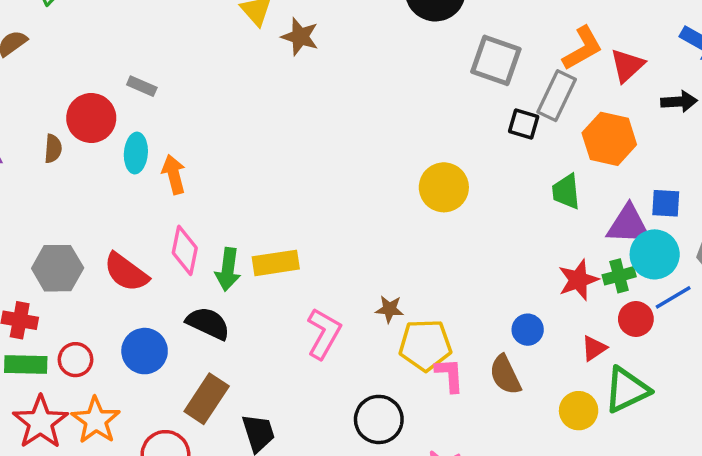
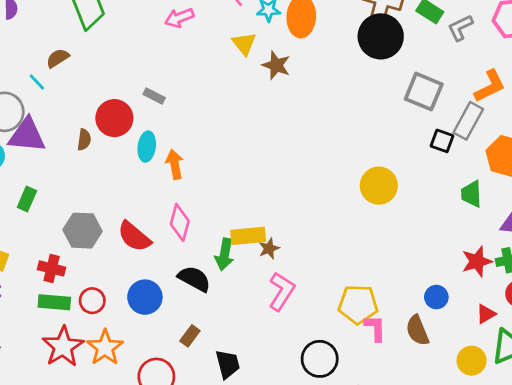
green arrow: (228, 269) -> (224, 254), moved
brown star: (389, 309) -> (269, 249), moved, turned -30
brown rectangle: (207, 399) -> (190, 336), size x0.6

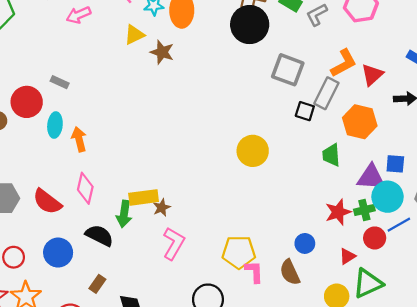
yellow triangle: (244, 44) -> (134, 35), turned 45

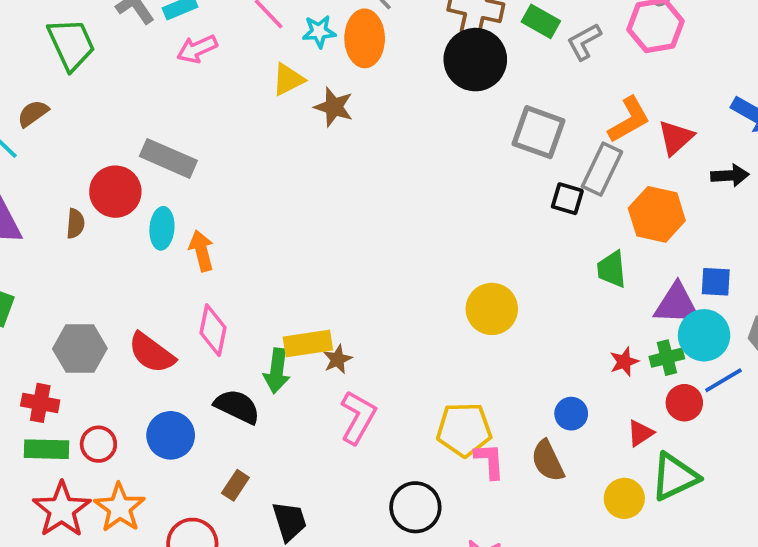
gray rectangle: (60, 82) -> (168, 158), size x1.8
yellow circle: (253, 151) -> (492, 309), moved
red star: (338, 212) -> (624, 362), size x0.7

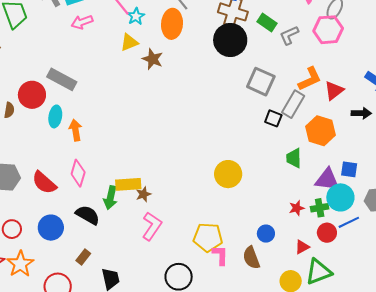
cyan star: (319, 32) -> (136, 16), moved, turned -30

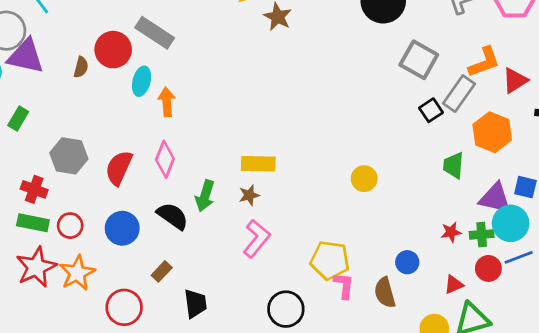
black square: (273, 118) -> (431, 110), turned 30
yellow circle: (228, 174) -> (364, 179), size x0.7
red semicircle: (44, 183) -> (119, 168), turned 68
yellow rectangle: (128, 184) -> (258, 164), moved

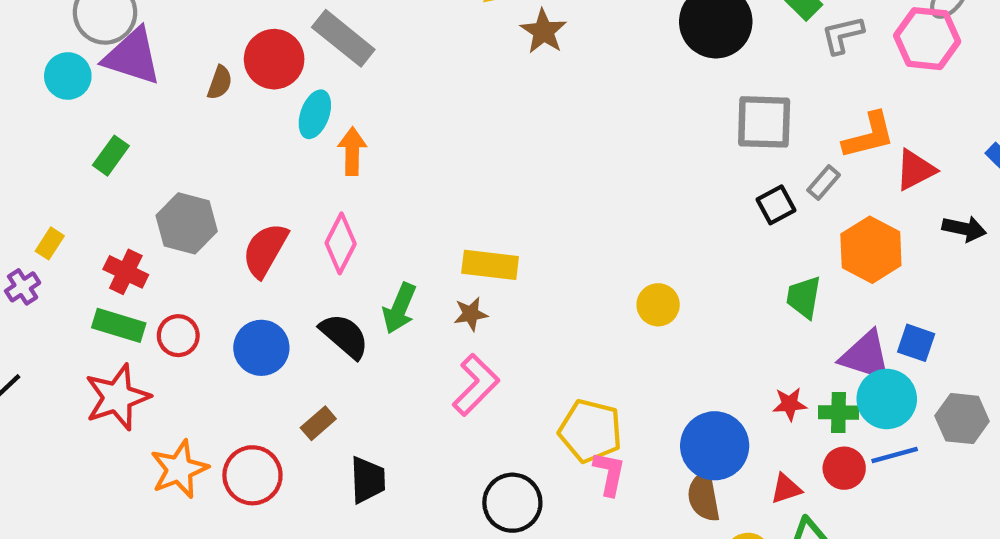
gray square: (419, 60) -> (764, 122), turned -33
gray rectangle: (459, 94) -> (824, 182), size x0.6
blue circle: (407, 262) -> (715, 446), size x1.8
orange star: (77, 273) -> (179, 469), moved
brown semicircle: (385, 293) -> (704, 496), moved

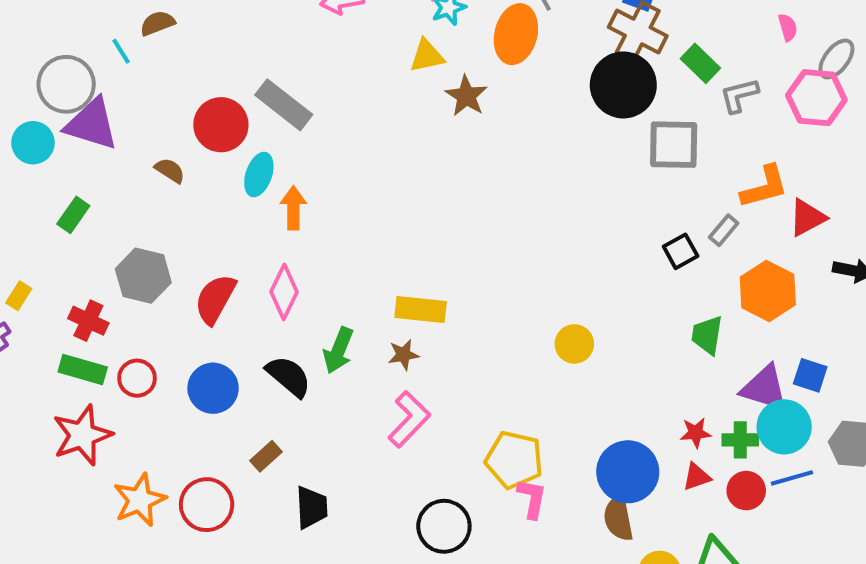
brown semicircle: (220, 83) -> (170, 170), moved, turned -76
gray square: (764, 122) -> (674, 145), moved
red triangle: (786, 489) -> (697, 477), moved

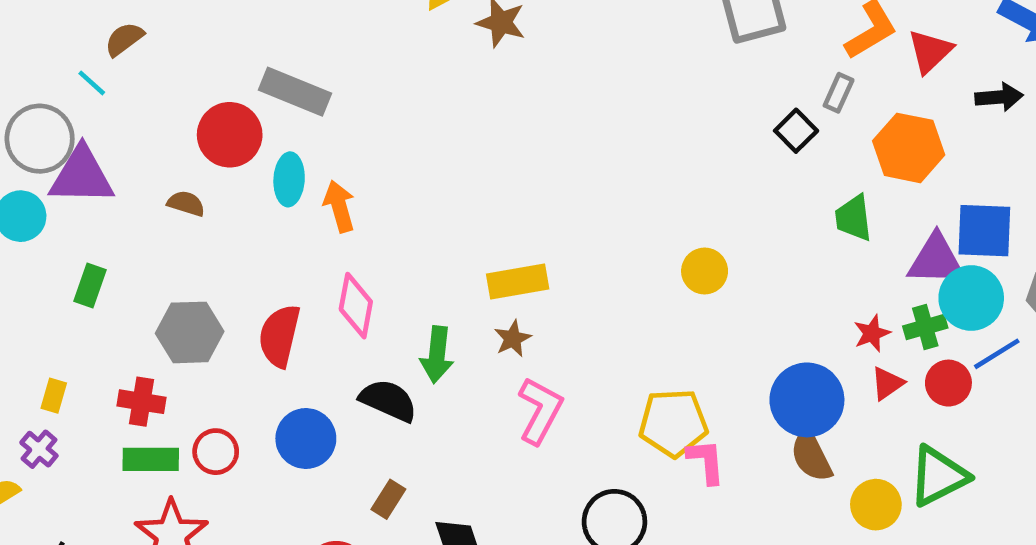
blue square: (810, 375) -> (984, 231), size x1.5

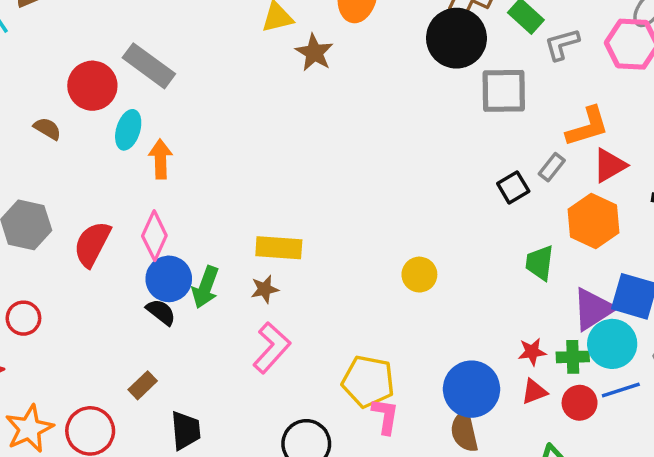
red triangle: (930, 51) -> (610, 165), moved
purple triangle: (936, 260) -> (593, 309), turned -48
black semicircle: (388, 400) -> (161, 312), size x0.7
blue circle: (306, 439) -> (169, 279), moved

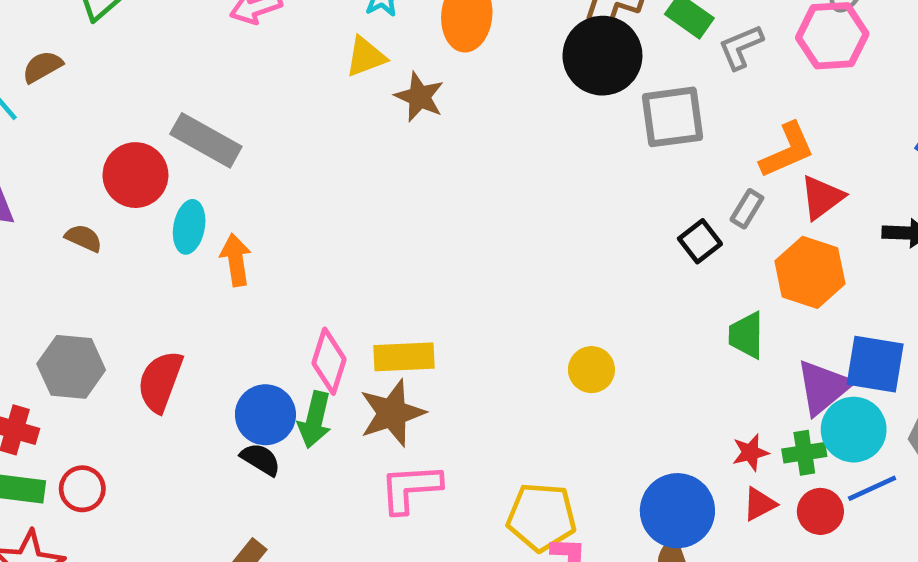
pink diamond: (154, 236) -> (329, 361), moved
brown star: (265, 289) -> (392, 413), size x1.8
pink L-shape: (272, 348) -> (410, 488), turned -129

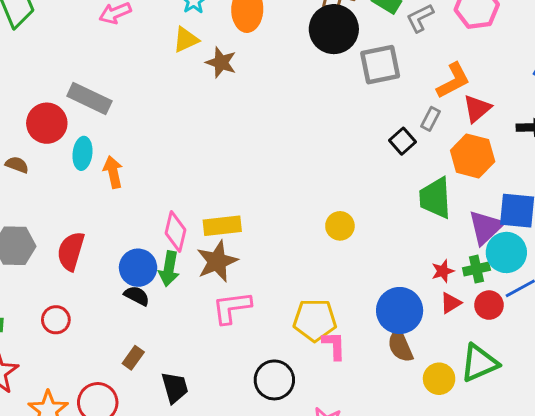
green trapezoid: (746, 335) -> (435, 198), size x1.4
red circle: (82, 489) -> (56, 320), moved

